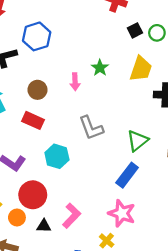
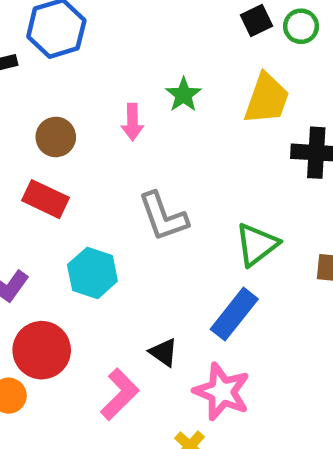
black triangle: (44, 226) -> (164, 352), moved, turned 32

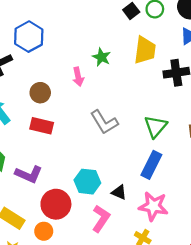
cyan hexagon: (92, 273) -> (87, 182), moved

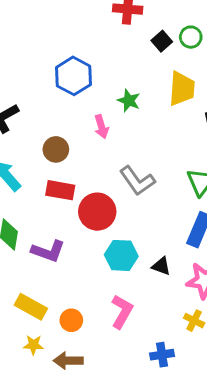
blue hexagon: (29, 37) -> (74, 76), moved
red circle: (56, 204) -> (97, 212), moved
pink L-shape: (101, 219) -> (122, 312), moved

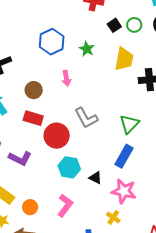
green star: (129, 101) -> (87, 49), moved

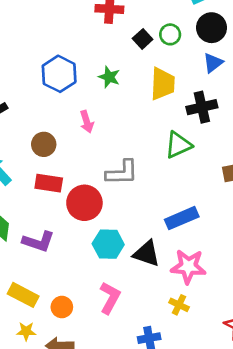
gray L-shape: (86, 118) -> (122, 173), turned -55
green triangle: (129, 124) -> (178, 145), moved, turned 30
blue rectangle: (124, 156) -> (182, 218), turned 45
black triangle: (95, 178) -> (147, 254), size x1.5

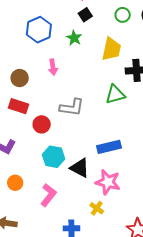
black square: (143, 39) -> (85, 15), moved
red circle: (84, 203) -> (42, 124), size x0.7
orange circle: (62, 307) -> (15, 183), moved

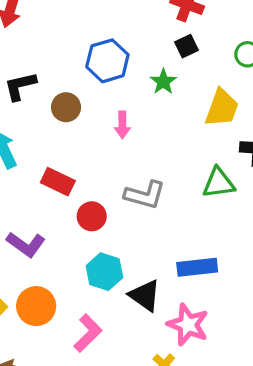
brown circle: (20, 78) -> (66, 107), moved
orange circle: (15, 183) -> (36, 306), size x1.5

